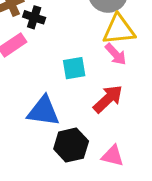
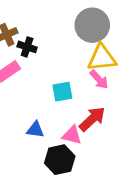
blue triangle: (43, 111) -> (35, 130), size x0.6
pink triangle: (113, 156) -> (72, 135), moved

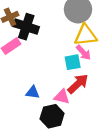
black cross: (27, 47) -> (26, 27), size x1.6
cyan square: (62, 92) -> (73, 62), moved

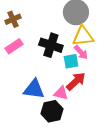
black cross: (26, 27) -> (51, 45), moved
blue triangle: (33, 92) -> (34, 89), size x1.6

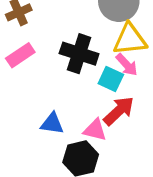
cyan square: (71, 61) -> (111, 79), turned 35
blue triangle: (34, 89) -> (52, 124), size x0.7

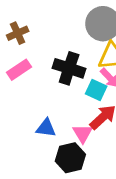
pink triangle: (95, 130) -> (83, 133), turned 45

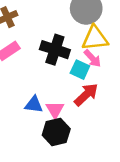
pink triangle: (83, 133) -> (55, 110), moved

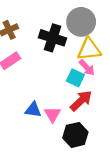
black cross: (55, 50) -> (53, 38), moved
black hexagon: (56, 132) -> (75, 135), moved

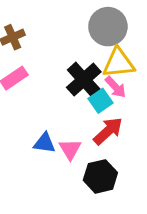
black cross: (53, 38) -> (84, 80), moved, turned 30
cyan square: (75, 78) -> (100, 101), turned 30

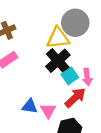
yellow triangle: (119, 63) -> (58, 38), moved
pink arrow: (116, 87) -> (87, 77), moved, turned 35

